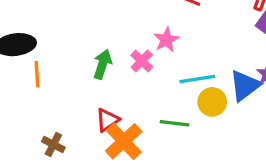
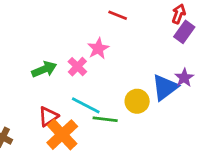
green arrow: (102, 64) -> (44, 69), turned 50
cyan line: (197, 79) -> (86, 105), moved, turned 36

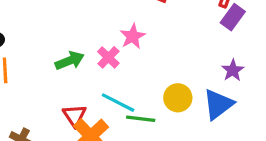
blue triangle: (165, 87) -> (218, 104), moved
red triangle: (48, 116) -> (74, 116), turned -30

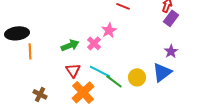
yellow circle: (178, 98) -> (137, 77), moved
red triangle: (74, 116) -> (73, 70), moved
green line: (141, 119) -> (114, 81), turned 30

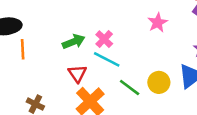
pink star: (109, 30) -> (158, 23), moved
cyan line: (100, 71) -> (107, 59), moved

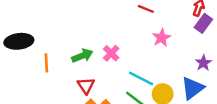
orange line: (23, 49) -> (46, 63), moved
cyan line: (107, 59) -> (141, 78), moved

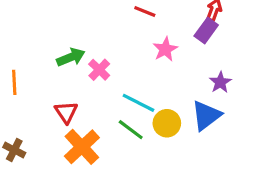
purple rectangle: (203, 23) -> (206, 30), moved
green arrow: (82, 56) -> (71, 57), moved

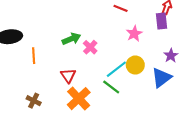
purple rectangle: (206, 30) -> (161, 21), turned -42
cyan line: (139, 103) -> (116, 69), turned -65
yellow circle: (167, 123) -> (135, 65), moved

